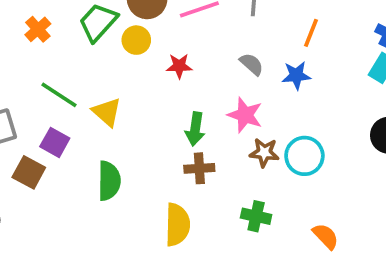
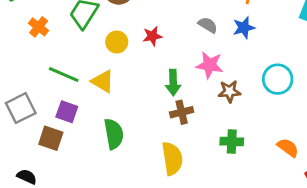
yellow circle: (136, 40) -> (117, 42), moved
cyan circle: (304, 156) -> (278, 79), moved

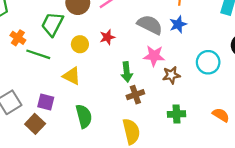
gray semicircle: (208, 25) -> (150, 25), size x1.6
green line: (64, 75) -> (38, 54), moved
brown square: (51, 138) -> (35, 124), turned 30

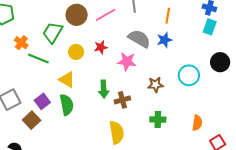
pink star: (154, 56) -> (127, 62), moved
green arrow: (127, 72) -> (104, 89), moved
purple square: (46, 102) -> (42, 101), turned 35
orange semicircle: (221, 115) -> (197, 123), turned 63
green semicircle: (84, 116) -> (67, 105), moved

